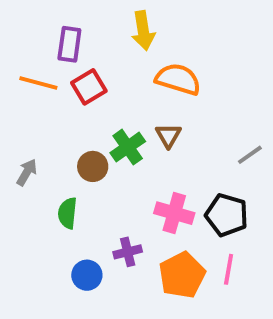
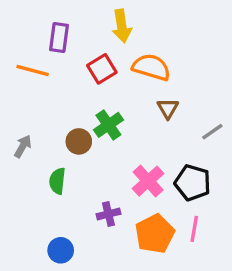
red square: (89, 87) -> (102, 69), moved
brown triangle: (168, 135) -> (168, 108), moved
pink cross: (174, 213) -> (148, 181), turned 32
blue circle: (87, 275) -> (61, 250), moved

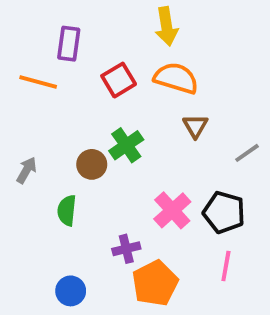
yellow arrow: (122, 26) -> (167, 26), moved
orange pentagon: (155, 234) -> (155, 283), moved

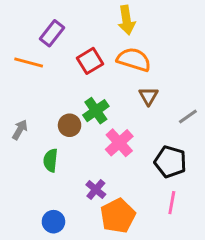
purple rectangle: (69, 44) -> (52, 33), turned 30
pink cross: (172, 210) -> (119, 143), moved
purple cross: (126, 249) -> (96, 190), turned -36

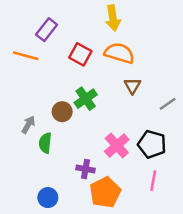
red square: (90, 61) -> (80, 54), turned -30
gray arrow: (20, 130) -> (28, 125), moved
pink cross: (119, 143) -> (117, 146), moved
purple cross: (96, 190) -> (86, 169), turned -30

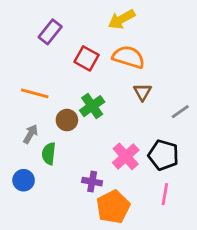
yellow arrow: (113, 18) -> (122, 19), turned 70
orange line: (26, 56) -> (35, 93), moved
blue circle: (48, 198) -> (24, 180), moved

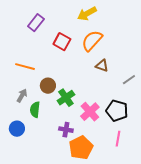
orange semicircle: (129, 57) -> (92, 41), turned -65
brown triangle: (142, 92) -> (102, 66), turned -40
green cross: (92, 106) -> (66, 98), moved

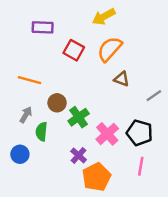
purple rectangle: (36, 23) -> (43, 27), turned 54
purple cross: (66, 130) -> (79, 155), turned 32

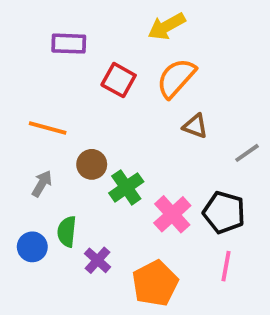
green semicircle: (41, 132) -> (67, 232), moved
purple cross: (79, 155) -> (97, 260), moved

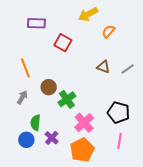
orange semicircle: (176, 78) -> (108, 31), moved, size x0.6
orange line: (48, 128) -> (25, 68), turned 54
gray line: (247, 153) -> (128, 69), moved
pink cross: (172, 214) -> (84, 123), moved
blue circle: (32, 247) -> (26, 140), moved

